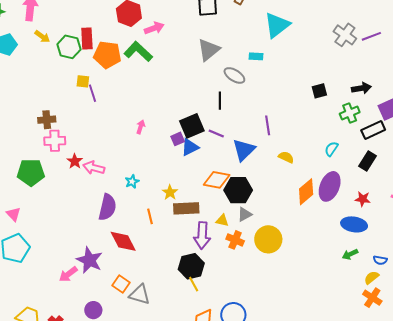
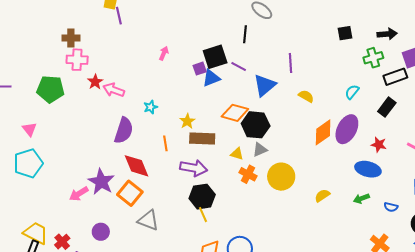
purple arrow: (202, 235) -> (194, 168), moved, turned -88
yellow semicircle: (372, 278) -> (322, 195), moved
orange square: (121, 284) -> (130, 193), moved, size x1.4

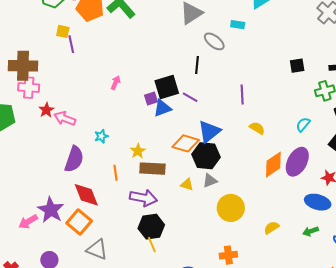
brown cross: (71, 38) -> (23, 66), size x1.6
blue triangle: (265, 85) -> (209, 132), moved
orange cross: (248, 174) -> (228, 255), moved, turned -36

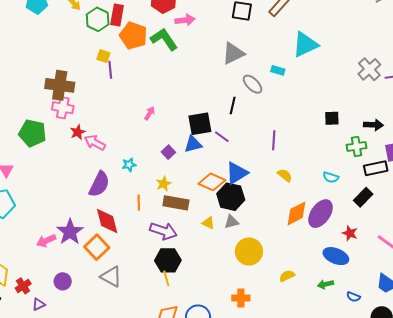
purple square: (151, 99) -> (168, 152), moved, turned -32
cyan semicircle: (303, 125) -> (331, 177), turned -119

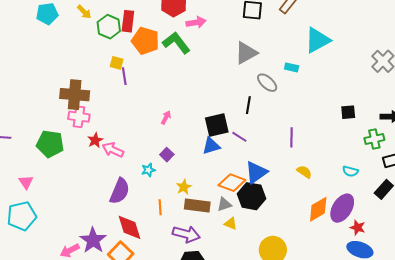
purple square: (168, 152) -> (167, 155), moved
gray triangle: (231, 222) -> (224, 204), moved
red star: (350, 233) -> (358, 228), moved

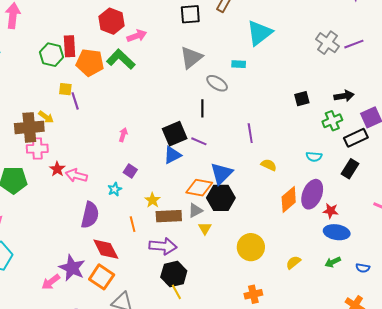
yellow arrow: (84, 12) -> (46, 117), moved
yellow triangle: (231, 224) -> (205, 228), turned 48

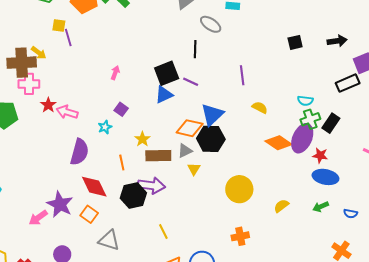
green cross: (332, 121) -> (310, 119), moved
black rectangle: (350, 169) -> (331, 123), moved
orange diamond: (289, 199) -> (279, 143), turned 72
black hexagon: (174, 274) -> (133, 195), moved
orange square: (102, 277) -> (89, 214), size x0.7

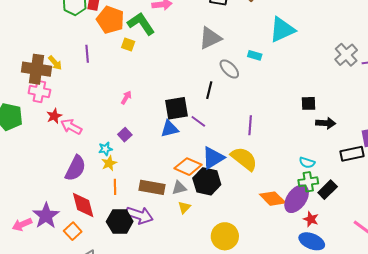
yellow square: (59, 25) -> (128, 45), moved
black arrow: (337, 41) -> (326, 123), moved
yellow semicircle: (260, 108) -> (244, 159), moved, size x1.8
yellow star: (142, 139) -> (109, 163), moved

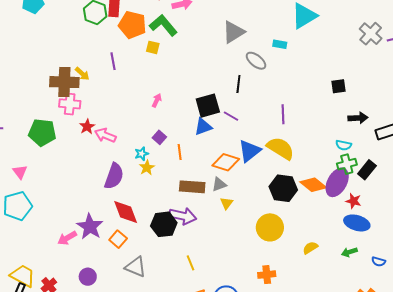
black arrow: (326, 123) -> (358, 118), moved
black hexagon: (207, 181) -> (283, 188), moved
orange line: (115, 187) -> (180, 152), moved

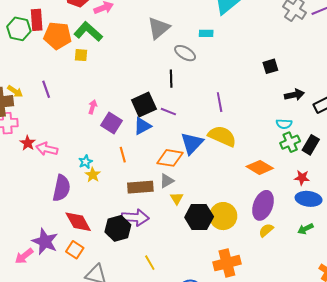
purple line: (113, 61) -> (46, 89), moved
purple square: (159, 137) -> (112, 123), moved, size x1.5
purple ellipse: (337, 182) -> (263, 205), moved
black hexagon: (283, 188) -> (199, 217), moved
orange cross: (267, 275) -> (227, 263), size x1.5

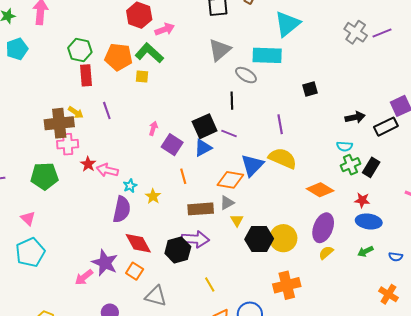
red rectangle: (37, 20) -> (86, 75), moved
cyan rectangle: (206, 33) -> (267, 55), size x2.0
black square: (270, 66) -> (310, 89), moved
cyan star: (85, 162) -> (130, 186), moved

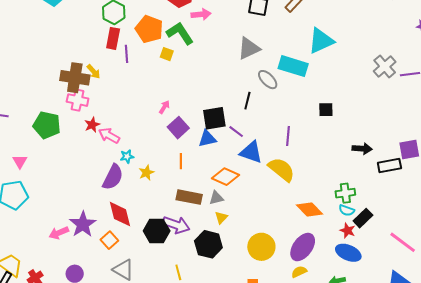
purple line: (107, 110) -> (127, 54), moved
cyan semicircle: (345, 146) -> (347, 210), moved
blue triangle: (252, 165) -> (251, 152), moved, turned 50
black rectangle: (371, 167) -> (363, 218), moved
black hexagon: (259, 239) -> (208, 244), moved

